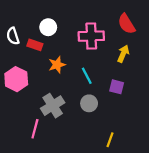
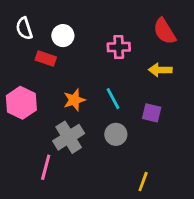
white semicircle: (13, 36) -> (24, 28), moved
pink cross: (91, 36) -> (119, 47), size x0.7
yellow arrow: (123, 54) -> (160, 70), turned -112
orange star: (57, 65) -> (74, 100), moved

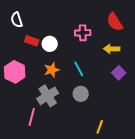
white circle: (63, 36) -> (50, 44), moved
purple square: (152, 113) -> (119, 73), moved, turned 32

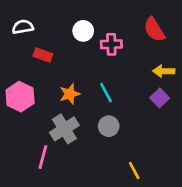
white semicircle: (17, 20) -> (23, 27), turned 98
white circle: (50, 44) -> (83, 31), moved
yellow arrow: (112, 49) -> (164, 71), moved
yellow line: (100, 127) -> (134, 170), turned -48

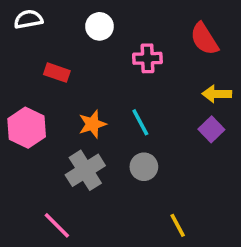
white semicircle: (23, 27) -> (28, 19), moved
white circle: (83, 31) -> (99, 26), moved
pink line: (43, 157) -> (57, 225), moved, turned -60

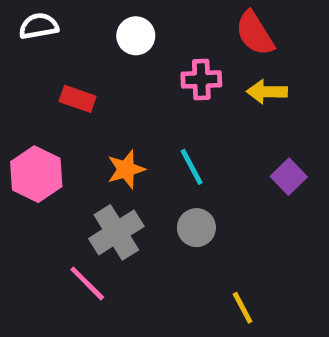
red semicircle: (204, 39) -> (255, 33), moved
yellow arrow: (217, 94) -> (267, 92), moved
pink line: (57, 225) -> (87, 283), moved

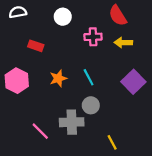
purple square: (289, 177) -> (133, 82), size x1.5
gray cross: (116, 232) -> (72, 122), moved, turned 30

